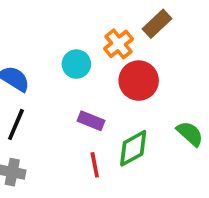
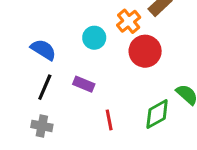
purple rectangle: (91, 121) -> (84, 84), moved
green diamond: (133, 148) -> (157, 114), moved

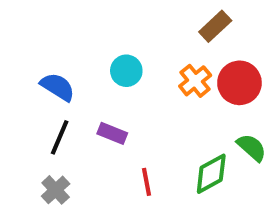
orange cross: (129, 21) -> (195, 81), moved
red circle: (145, 51) -> (239, 83), moved
gray cross: (42, 126) -> (56, 190), turned 36

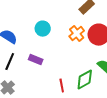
red line: (147, 182) -> (62, 86), moved

